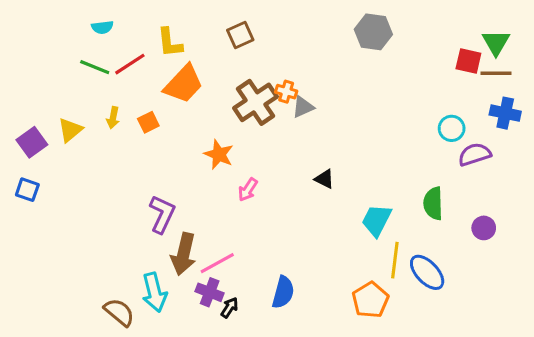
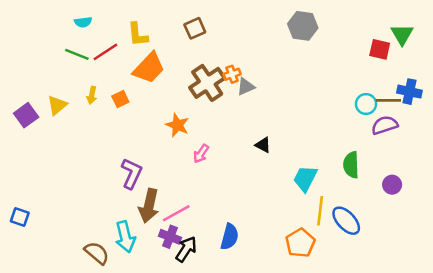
brown line: (496, 73) -> (388, 100), moved
orange cross: (286, 92) -> (232, 74), turned -35
blue square: (27, 190) -> (20, 217), moved
black arrow: (229, 308) -> (186, 249), size x1.5

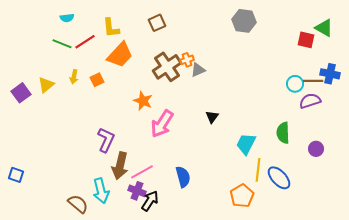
green triangle: (402, 35) -> (324, 28), turned -30
black triangle: (263, 145) -> (212, 117), turned 40
pink arrow: (201, 154) -> (162, 124), size x1.8
blue semicircle: (230, 237) -> (183, 177), moved, turned -30

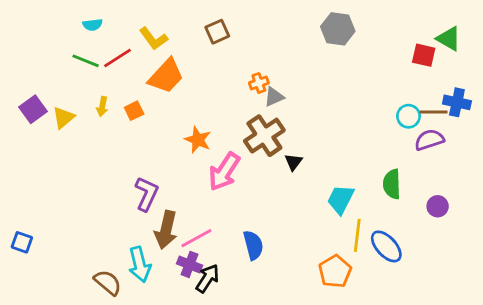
yellow L-shape: (111, 28) -> (154, 39), turned -30
brown cross: (167, 67) -> (264, 136), moved
purple square: (21, 93) -> (33, 109), moved

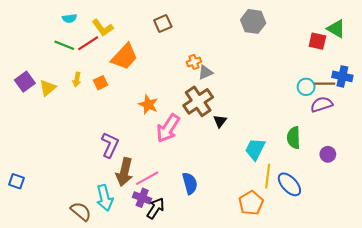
yellow L-shape: (154, 39) -> (103, 28), moved

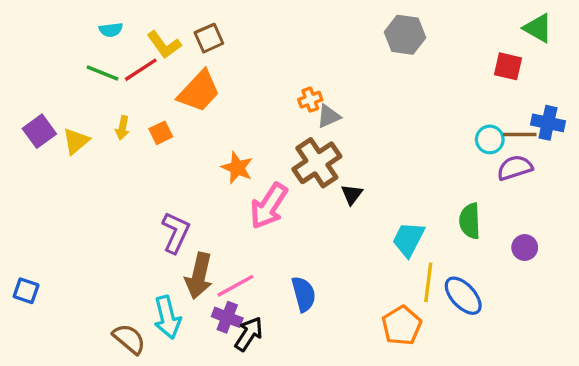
brown square: (163, 24) -> (209, 38), moved
green triangle: (336, 29) -> (538, 28), moved

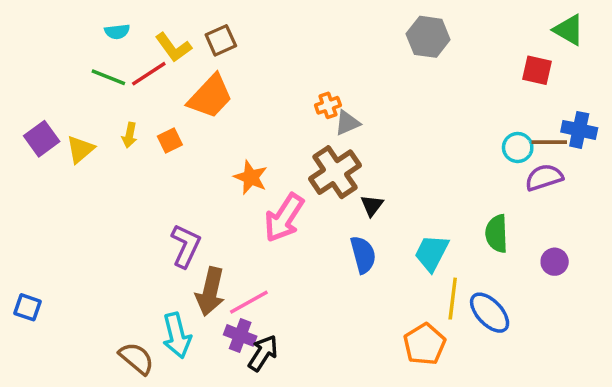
blue semicircle: (304, 294) -> (363, 255), moved

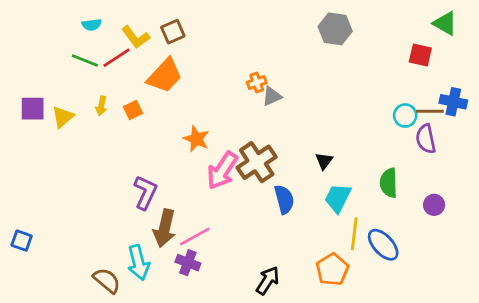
purple square: (42, 139) -> (33, 109), turned 36
brown cross: (335, 172) -> (257, 162), moved
purple semicircle: (544, 177) -> (426, 139), turned -84
black triangle: (372, 205) -> (324, 161), moved
black arrow: (263, 353) -> (268, 280), moved

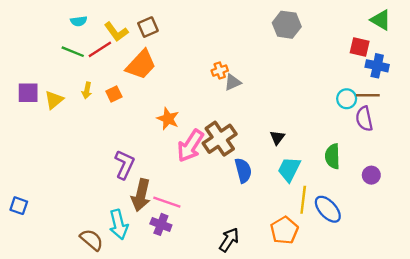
blue cross: (453, 102) -> (377, 66), moved
pink line: (195, 236) -> (167, 202), turned 48

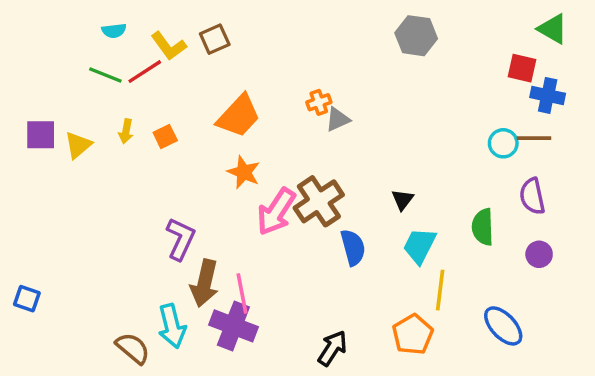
orange trapezoid: (141, 65) -> (239, 116), moved
purple semicircle: (364, 119) -> (532, 196), moved
pink line: (167, 202) -> (242, 294), turned 60
blue ellipse: (328, 209) -> (503, 326), moved
purple cross: (161, 224) -> (233, 326), size x1.5

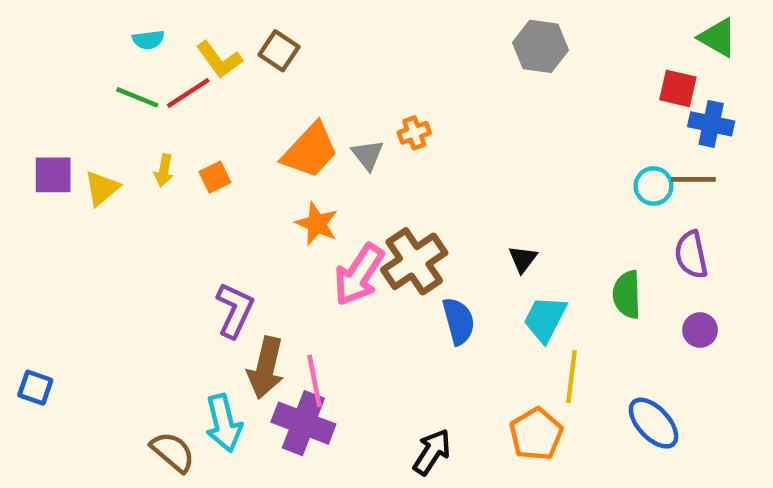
brown square: (215, 39) -> (279, 51), turned -32
gray triangle: (338, 119) -> (368, 155), moved, turned -44

